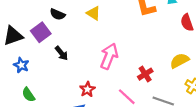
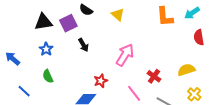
red cross: (145, 74) -> (154, 76), turned -32

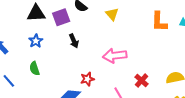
pink arrow: (125, 55) -> (115, 56), turned -135

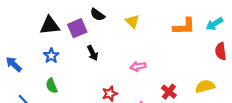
orange L-shape: (159, 22) -> (184, 26), turned -90
pink arrow: (115, 56) -> (138, 66), size x0.6

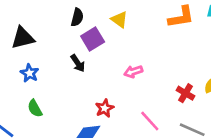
black semicircle: (97, 15) -> (77, 17), turned -104
purple square: (77, 28) -> (93, 39), moved
red cross: (169, 92) -> (186, 93), moved

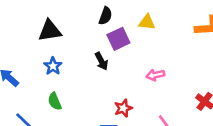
yellow triangle: (119, 20) -> (147, 22), turned -36

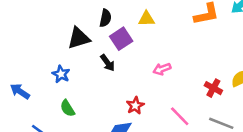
black triangle: (50, 31) -> (79, 38), moved

